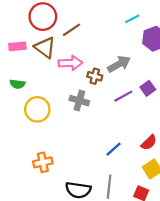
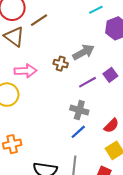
pink arrow: (70, 63) -> (26, 71), moved
gray cross: (79, 101) -> (79, 110), moved

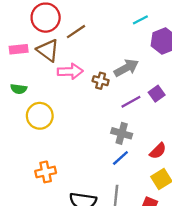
pink arrow: (26, 71) -> (70, 71), moved

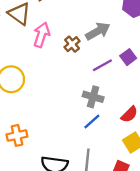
pink arrow: (70, 71) -> (42, 35), turned -70
brown cross: (101, 81) -> (72, 44), turned 35

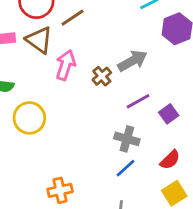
purple square: (128, 57) -> (169, 114), moved
orange cross: (17, 135) -> (60, 190), moved

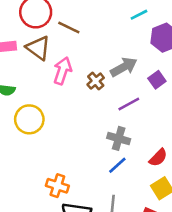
brown line: (73, 18) -> (69, 27), turned 60
purple square: (169, 114) -> (157, 80), moved
orange cross: (60, 190) -> (57, 186), turned 30

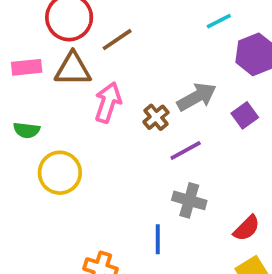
brown line: (69, 27) -> (117, 40), turned -60
brown triangle: (38, 48) -> (73, 69), turned -36
purple line: (129, 104) -> (186, 150), moved
blue line: (117, 165) -> (158, 239), moved, turned -48

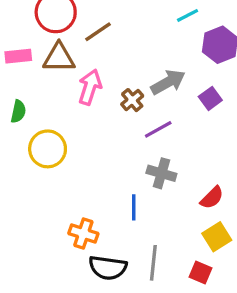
green semicircle: (27, 130) -> (18, 111), turned -85

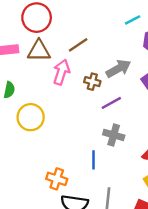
brown line: (98, 32) -> (78, 45), moved
brown cross: (132, 100) -> (92, 82), turned -35

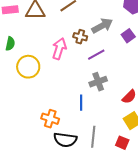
pink arrow: (61, 72) -> (59, 49), moved
gray cross: (114, 135) -> (98, 82), turned -36

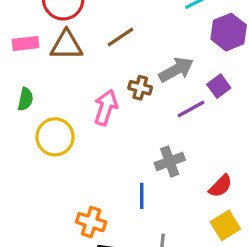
purple line: (96, 55) -> (191, 109), moved

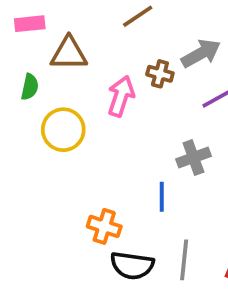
brown triangle: (66, 45) -> (69, 53), moved

